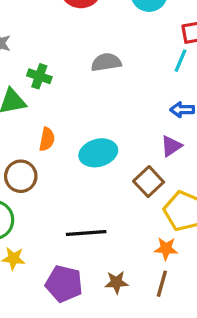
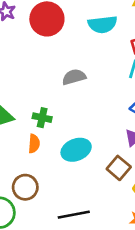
green cross: (39, 76) -> (42, 118), moved
brown circle: (21, 176) -> (25, 187), moved

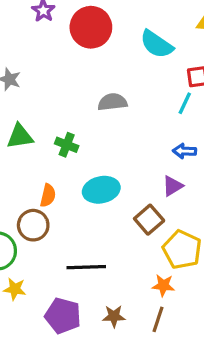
cyan semicircle: (103, 24) -> (157, 44), turned 32
orange semicircle: (34, 144) -> (48, 195), moved

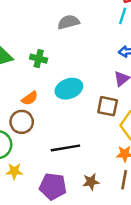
orange semicircle: (48, 195) -> (30, 98), turned 49
brown square: (149, 220) -> (108, 106), turned -30

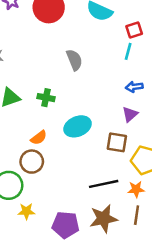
gray semicircle: (69, 22) -> (74, 60), turned 85
black line: (65, 148) -> (104, 184), moved
brown star: (91, 182) -> (103, 219), size x1.6

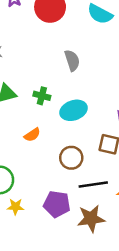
cyan ellipse: (78, 126) -> (74, 110), moved
brown circle: (32, 162) -> (71, 158), moved
purple pentagon: (66, 225) -> (57, 204), moved

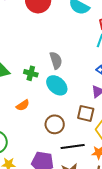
gray semicircle: (72, 60) -> (56, 60), moved
cyan ellipse: (74, 110) -> (57, 85), turned 60

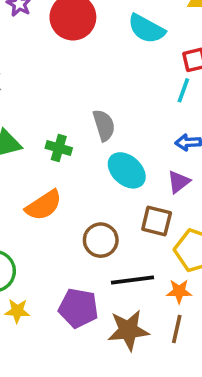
cyan ellipse: (57, 85) -> (127, 170), moved
orange semicircle: (23, 105) -> (44, 205), size x1.5

